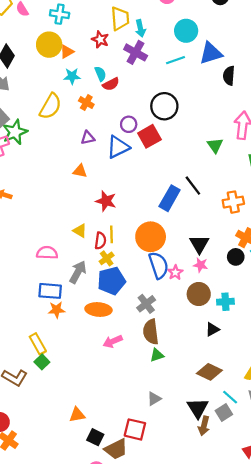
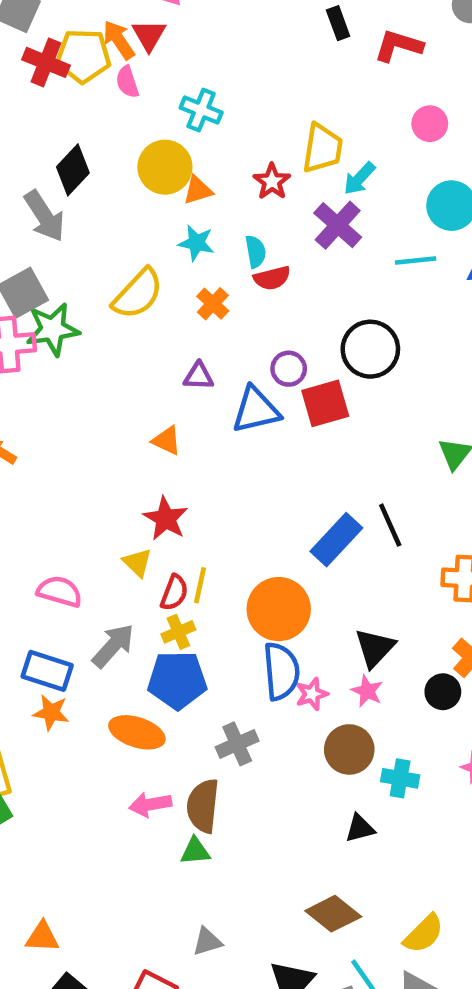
cyan arrow: (140, 28) -> (359, 178), turned 42
red star: (106, 201) -> (166, 519), moved
brown semicircle: (151, 332) -> (203, 806), moved
green triangle: (157, 355) -> (195, 851), moved

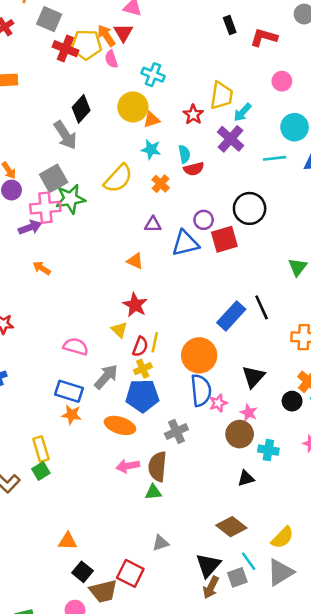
pink star: (367, 691) -> (249, 413), moved

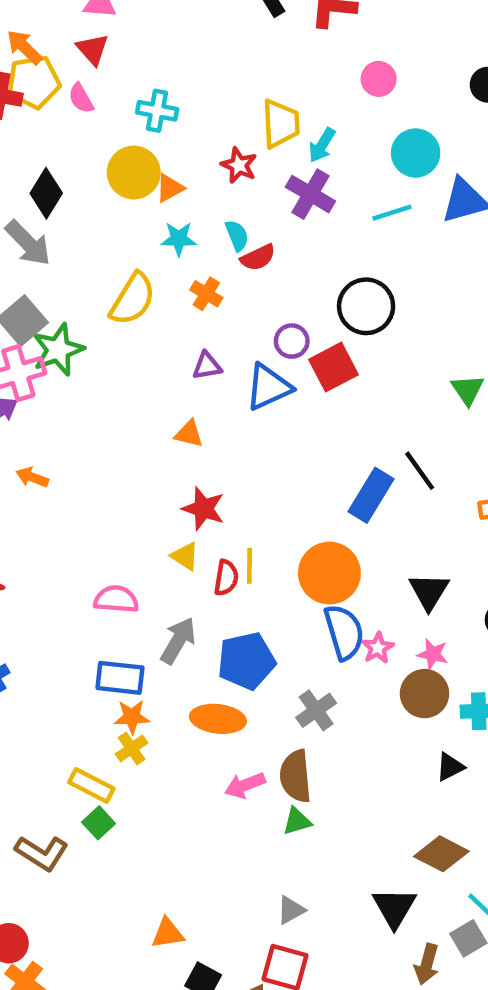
orange arrow: (106, 36) -> (24, 47), moved
yellow cross: (143, 369) -> (132, 748), moved
yellow rectangle: (41, 449) -> (91, 785), turned -35
gray triangle: (161, 543) -> (291, 910), moved
black triangle: (208, 565) -> (394, 908), moved

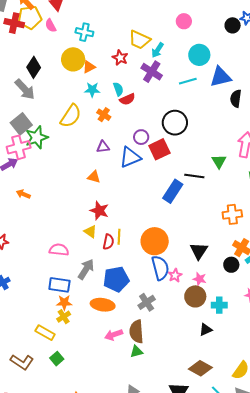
yellow trapezoid: (281, 124) -> (139, 40), turned 115
black line: (420, 471) -> (194, 176), moved, turned -48
blue rectangle: (371, 495) -> (173, 191), moved
green square: (99, 823) -> (57, 359), moved

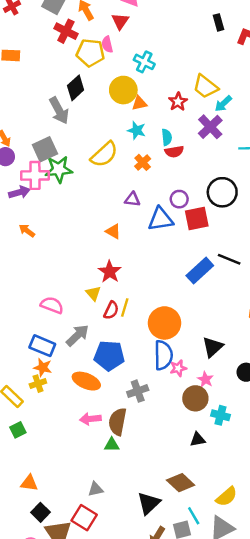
yellow pentagon: (30, 18) -> (90, 53), moved

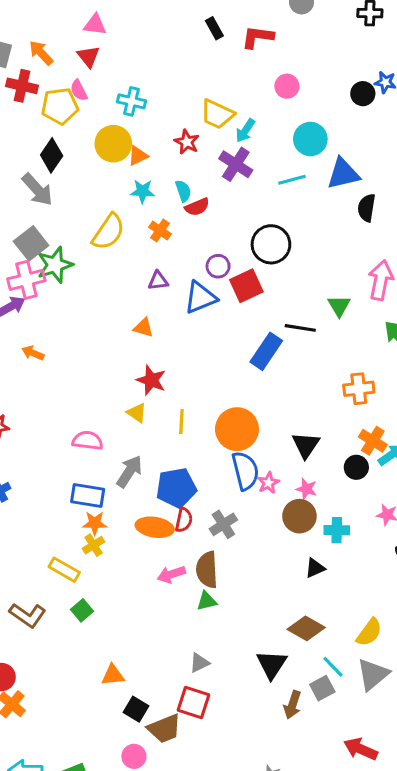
red semicircle: (111, 310) -> (184, 520), moved

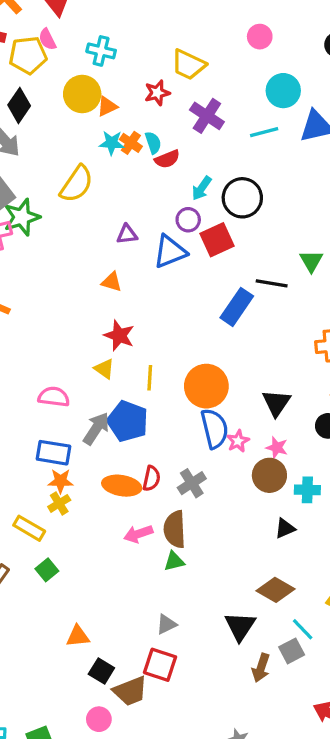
cyan arrow: (245, 131) -> (202, 188), moved
red star: (187, 142) -> (157, 93), turned 30
orange cross: (160, 231) -> (131, 143), moved
blue pentagon: (176, 488) -> (128, 421), moved, turned 30

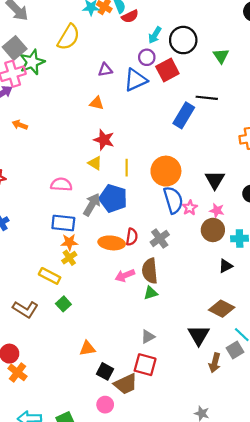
green triangle: (311, 261) -> (221, 56), moved

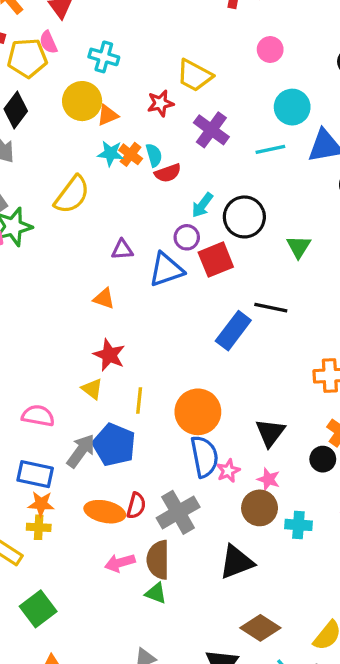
gray cross: (160, 238) -> (178, 512), size x1.4
yellow cross: (69, 258) -> (39, 527), turned 32
black triangle: (226, 266) -> (236, 562), moved, size x1.6
green triangle: (151, 293) -> (156, 593), turned 32
green square: (63, 304) -> (38, 609), moved, size x1.5

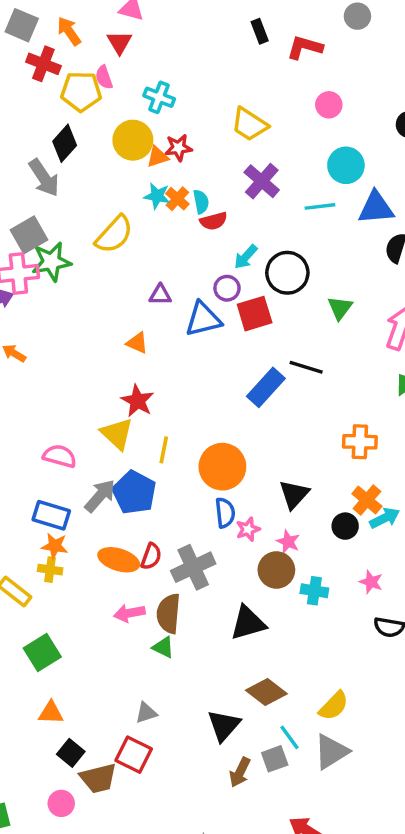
red star: (160, 103) -> (178, 148), moved
yellow triangle: (92, 389) -> (117, 434), size x1.5
blue semicircle: (204, 457) -> (225, 513), size x0.7

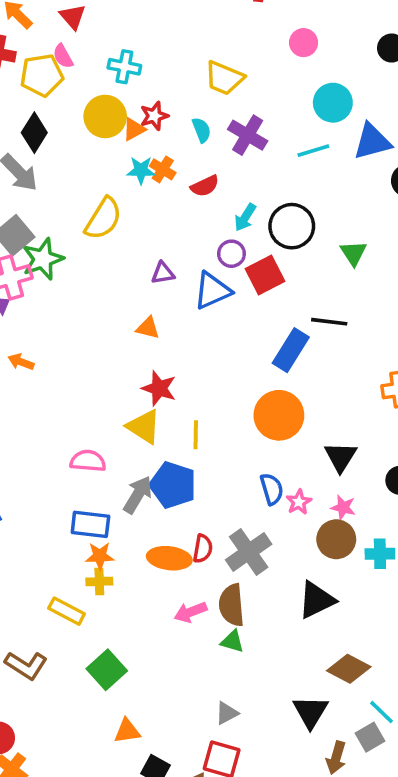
cyan semicircle: (201, 202) -> (202, 130), moved
orange circle: (222, 467) -> (279, 415), moved

